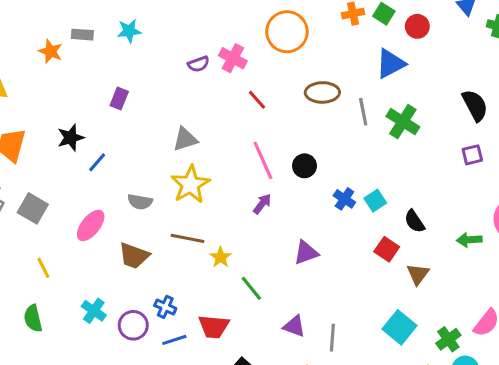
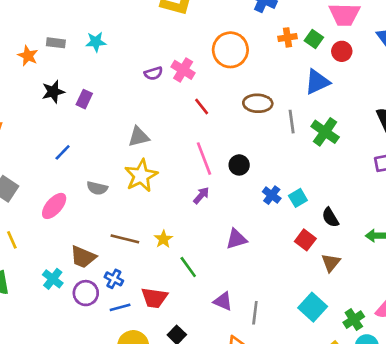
black star: (71, 138) -> (53, 92), moved
brown line: (188, 238) -> (125, 239), moved
brown trapezoid: (134, 256) -> (83, 257), moved

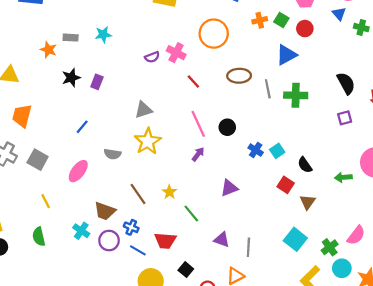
green cross: (325, 132) -> (296, 95), turned -30
brown line: (125, 239) -> (138, 194), turned 45
blue line: (120, 307) -> (138, 250), turned 49

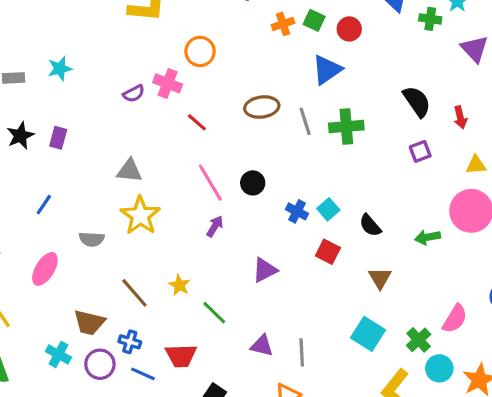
orange circle: (214, 34) -> (200, 51), moved, size x0.7
gray triangle: (144, 110) -> (129, 171), turned 30
red square: (286, 185) -> (328, 252), moved

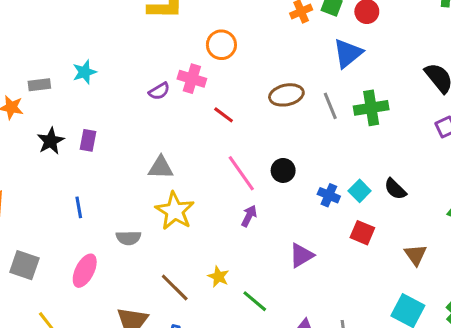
blue line: (44, 205) -> (79, 207), turned -40
black semicircle: (370, 225) -> (395, 189), moved

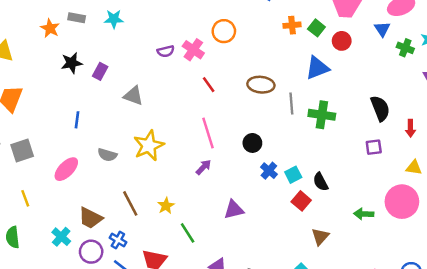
gray triangle: (161, 168) -> (133, 96), moved
black circle: (283, 170) -> (252, 143), moved
red square: (362, 233) -> (301, 201), moved
gray square: (24, 265) -> (22, 150), turned 35

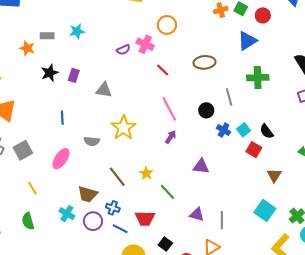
gray line: (291, 103) -> (229, 97), moved
purple triangle: (234, 210) -> (201, 166), turned 30

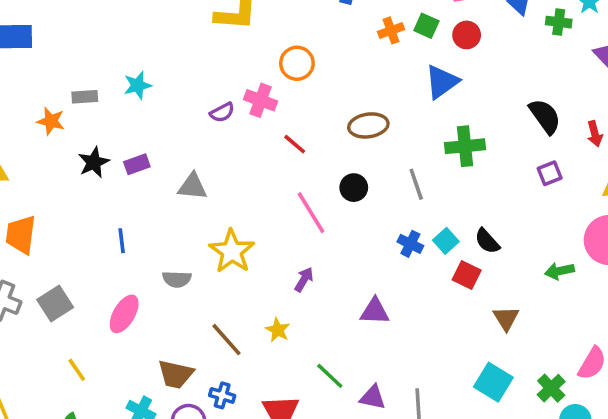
purple rectangle: (74, 75) -> (137, 164), turned 56
black circle: (206, 110) -> (354, 188), moved
purple arrow: (171, 137) -> (304, 279), moved
green line: (168, 192) -> (330, 376), moved

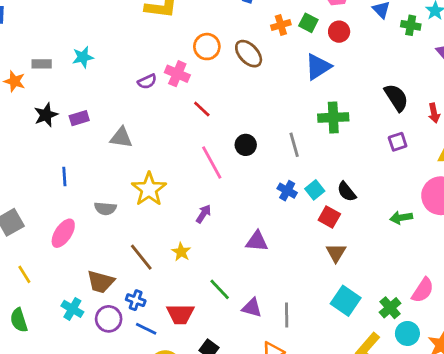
brown ellipse: (368, 125) -> (249, 54), moved, turned 52
brown triangle: (506, 318) -> (336, 253), moved

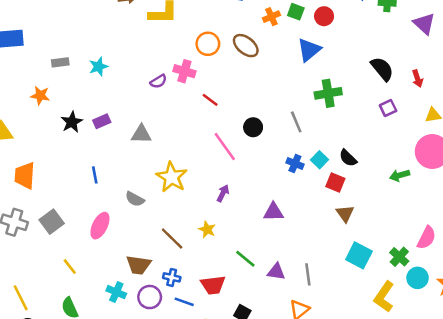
gray rectangle: (42, 64) -> (60, 62), moved
gray semicircle: (105, 208) -> (135, 199), turned 30

